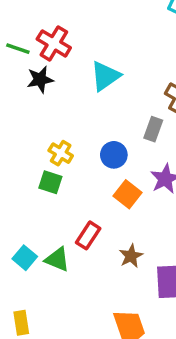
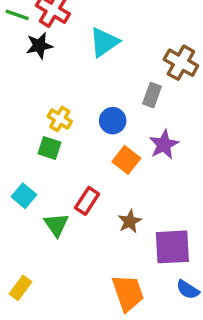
cyan square: (25, 258) -> (24, 196), moved
green triangle: (57, 259) -> (56, 225), turned 32
yellow rectangle: (21, 323) -> (21, 288), turned 45

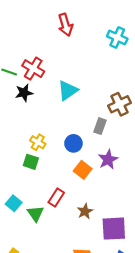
brown cross: (181, 63) -> (120, 104), turned 35
cyan square: (24, 196) -> (14, 203), moved

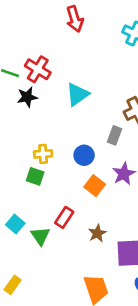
yellow cross: (38, 142) -> (43, 154), turned -35

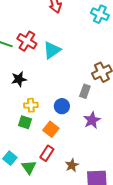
cyan triangle: (77, 94) -> (52, 50), moved
black star: (27, 97) -> (19, 79), moved
orange square: (95, 186) -> (51, 129), moved

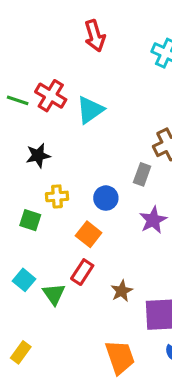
green square: (25, 122) -> (30, 220), moved

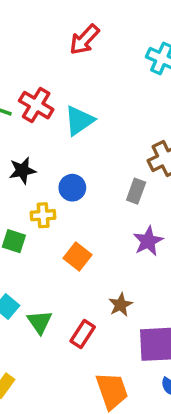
red arrow: (95, 36) -> (84, 40), turned 60
blue circle: (106, 198) -> (72, 188), moved
red rectangle: (82, 272) -> (83, 334), moved
brown star: (122, 291) -> (121, 305), moved

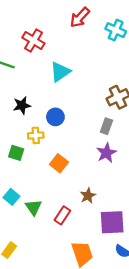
red arrow: (84, 40) -> (80, 17), moved
red cross: (36, 105) -> (33, 41), moved
gray rectangle: (136, 191) -> (106, 126), moved

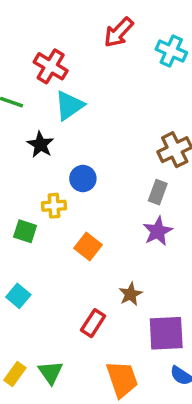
cyan triangle: (60, 72) -> (69, 105), moved
black star: (22, 105) -> (40, 145), moved, turned -30
green triangle: (33, 207) -> (51, 372), moved

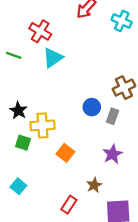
black star: (40, 145) -> (18, 111), moved
blue circle: (83, 179) -> (92, 107), moved
yellow cross: (54, 206) -> (42, 125), size x1.5
purple star: (158, 231) -> (112, 154), moved

